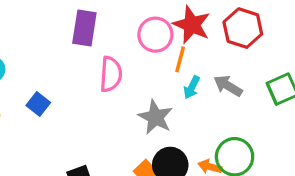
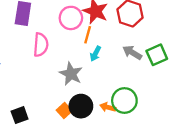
gray arrow: (228, 86) -> (132, 53), moved

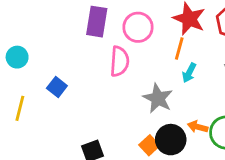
pink circle: (71, 18) -> (138, 27), moved
orange arrow: (108, 107) -> (198, 127), moved

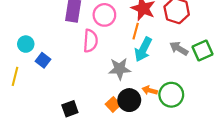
cyan circle: (17, 57) -> (26, 44), moved
cyan arrow: (189, 73) -> (143, 49), size x1.6
gray star: (158, 98) -> (120, 69), turned -30

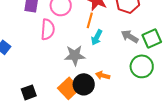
cyan arrow: (143, 49) -> (97, 37), size x0.7
green circle: (171, 95) -> (142, 66), moved
orange square: (113, 104) -> (69, 88), size x1.5

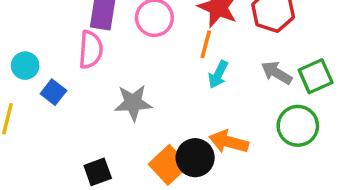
pink semicircle: (48, 29) -> (91, 50), moved
gray star: (75, 55) -> (133, 103), moved
orange arrow: (103, 75) -> (229, 142), size x1.5

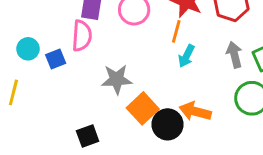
gray arrow: (277, 73) -> (234, 55), turned 45
blue square: (53, 92) -> (56, 59), moved, turned 30
orange square: (169, 165) -> (143, 108), moved

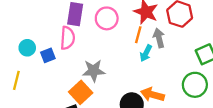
gray arrow: (234, 55) -> (159, 38), moved
orange square: (143, 108) -> (81, 92), moved

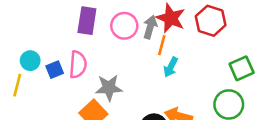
pink semicircle: (67, 38) -> (78, 64), moved
gray arrow: (159, 38) -> (150, 27), moved, turned 30
yellow line: (16, 80) -> (17, 85), moved

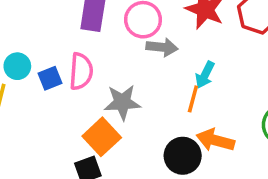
gray arrow: (150, 27) -> (162, 47), moved, turned 80
orange line: (162, 45) -> (193, 99), moved

